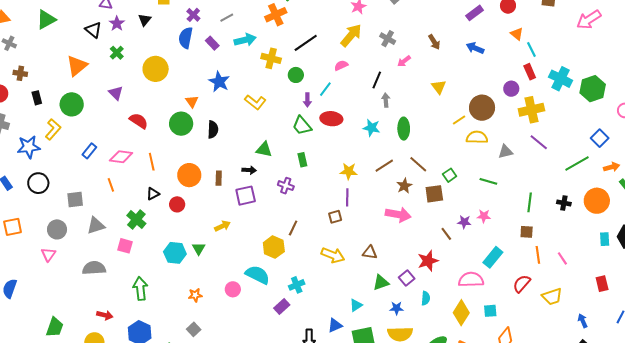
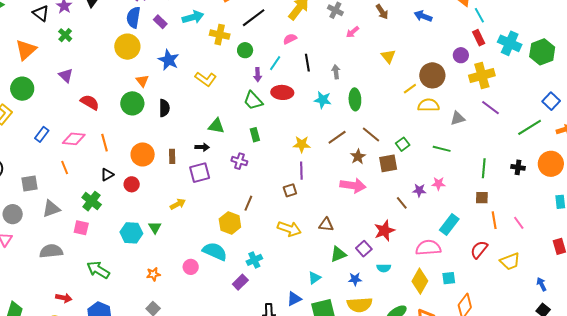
yellow circle: (156, 69) -> (127, 47), moved
black line: (377, 80) -> (307, 63), moved, turned -30
green arrow: (140, 288) -> (98, 270), turned -50
cyan semicircle: (426, 298) -> (384, 268), turned 88

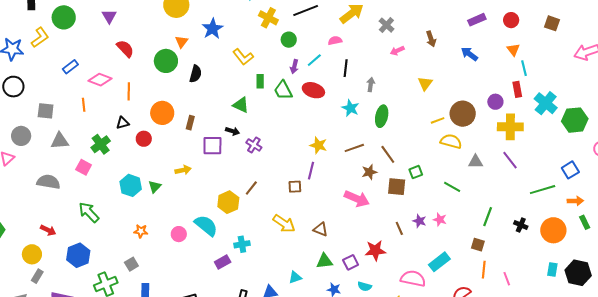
green rectangle: (255, 135) -> (260, 81), moved
black arrow: (202, 147) -> (232, 131), moved

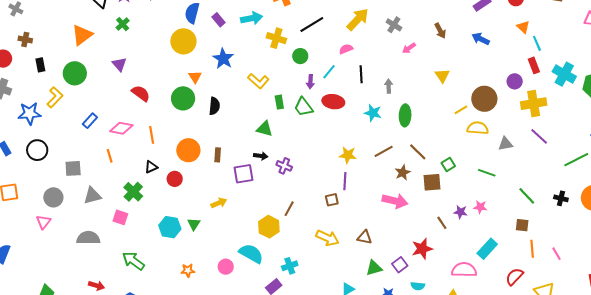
green line: (488, 217) -> (527, 196), turned -54

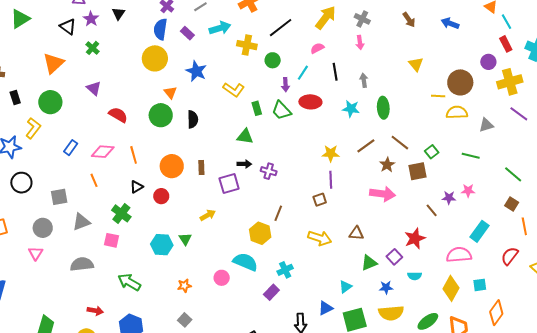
pink arrow: (409, 48) -> (360, 43), moved, turned -56
yellow line: (461, 110) -> (438, 96), turned 40
brown square: (522, 225) -> (512, 204), turned 32

